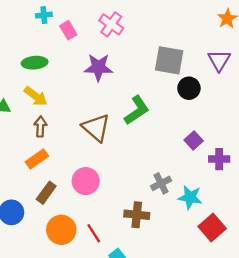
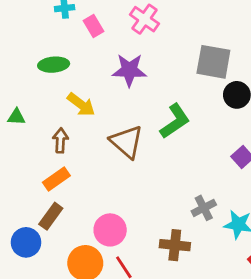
yellow arrow: (36, 96) -> (81, 105), moved
pink circle: (86, 181) -> (110, 230), moved
brown rectangle: (46, 193) -> (51, 216), moved

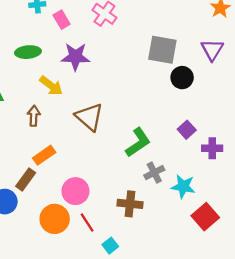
purple star: (129, 70) -> (75, 57), moved
green L-shape: (175, 121) -> (138, 142), moved
orange rectangle: (56, 179) -> (44, 155), moved

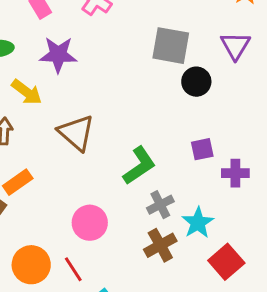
purple square: (187, 130) -> (202, 149), turned 30
cyan star: (183, 186) -> (198, 223), turned 30
pink circle: (75, 191) -> (90, 223), moved
brown cross: (130, 204) -> (160, 245), moved, turned -35

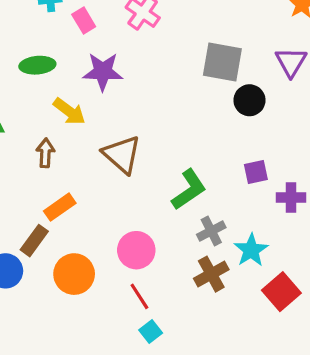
orange circle: (31, 265) -> (74, 274), moved
red line: (73, 269) -> (139, 296), moved

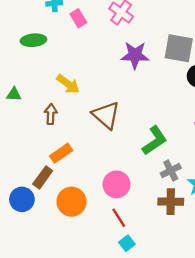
green ellipse: (37, 65) -> (33, 40), moved
purple star: (103, 72) -> (135, 55), moved
brown cross: (211, 274) -> (171, 202), turned 30

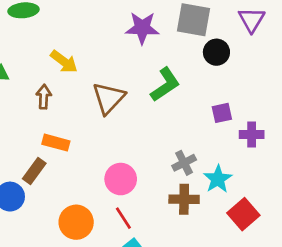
brown triangle: (106, 115) -> (109, 98), turned 32
green L-shape: (155, 141) -> (165, 85), moved
orange rectangle: (61, 153) -> (56, 143), turned 50
orange circle: (72, 202) -> (76, 222), moved

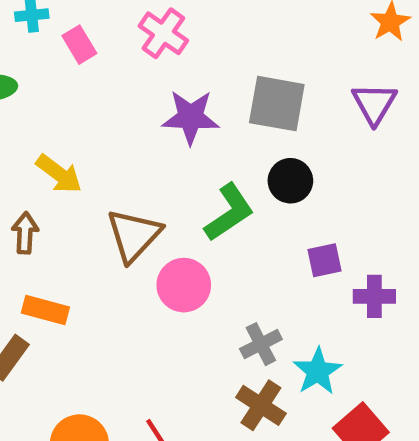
black circle: (216, 52) -> (290, 181), moved
pink circle: (121, 179) -> (184, 285), moved
brown cross: (184, 199) -> (261, 405), turned 32

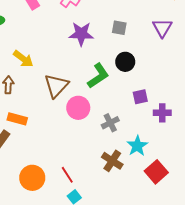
gray square: (277, 104) -> (119, 28), size x0.6
gray cross: (261, 344) -> (110, 123), moved

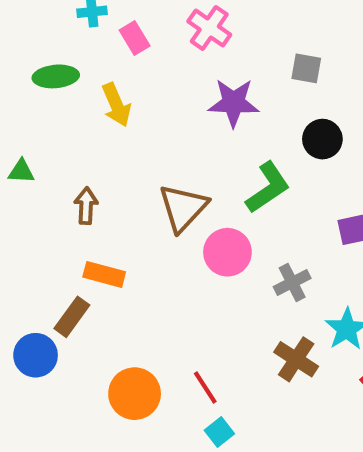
gray square: (119, 28) -> (306, 68), moved
yellow arrow: (23, 59) -> (116, 105), moved, turned 30
black circle: (125, 62) -> (322, 139), moved

